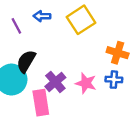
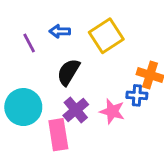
black semicircle: (26, 61) -> (68, 72), moved
blue cross: (114, 80) -> (137, 95), moved

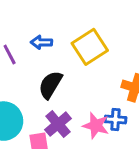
blue cross: (137, 95) -> (115, 120), moved

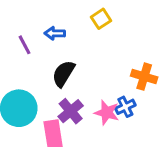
yellow square: (90, 47) -> (101, 19), moved, size x0.6
blue cross: (115, 120) -> (125, 107), turned -30

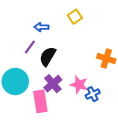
purple line: (25, 45) -> (30, 47), moved, turned 64
blue cross: (125, 107) -> (93, 94), moved

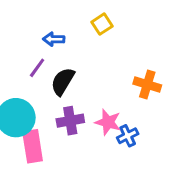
purple cross: (53, 84) -> (70, 121), turned 30
pink rectangle: (40, 101) -> (33, 146), moved

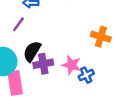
black semicircle: (63, 81) -> (32, 51), moved

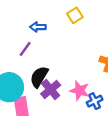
purple cross: (43, 64) -> (51, 89), turned -30

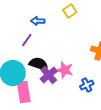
black semicircle: (39, 77) -> (39, 64), turned 78
pink star: (80, 91) -> (65, 70), moved

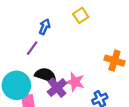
blue arrow: (38, 21) -> (45, 27), turned 112

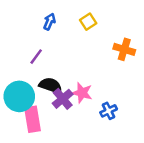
blue arrow: (45, 27) -> (49, 22), moved
orange cross: (114, 61) -> (124, 49), moved

